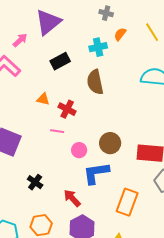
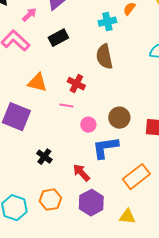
black rectangle: (60, 61) -> (58, 38), moved
orange triangle: (43, 99) -> (37, 83), moved, size x1.5
orange rectangle: (127, 202) -> (136, 177), turned 32

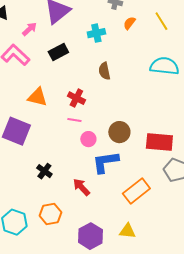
cyan cross: (107, 22) -> (96, 33), moved
brown semicircle: (104, 57) -> (104, 71), size x0.7
pink line: (66, 106) -> (74, 120), moved
purple hexagon: (91, 203) -> (90, 236), moved

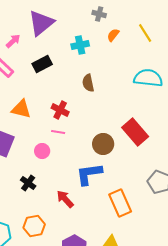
pink circle: (88, 139) -> (42, 151), moved
red rectangle: (159, 142) -> (135, 132), moved, turned 44
orange rectangle: (136, 191) -> (120, 203), turned -76

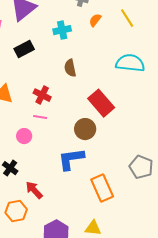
red rectangle: (135, 132) -> (101, 103), moved
red arrow: (65, 199) -> (34, 190), moved

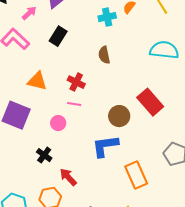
cyan cross: (62, 30) -> (107, 17), moved
black rectangle: (24, 49) -> (58, 36), turned -30
red rectangle: (101, 103) -> (150, 102), moved

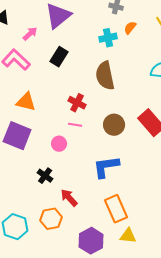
brown semicircle: (104, 55) -> (105, 76), size x1.6
orange triangle: (37, 81) -> (26, 102), moved
brown circle: (119, 116) -> (114, 125), moved
orange rectangle: (136, 175) -> (116, 209), moved

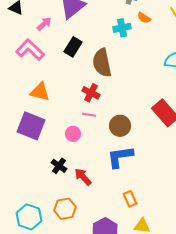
orange semicircle: (130, 28) -> (144, 18), turned -96
brown semicircle: (105, 76) -> (102, 63), moved
brown circle: (114, 125) -> (120, 126), moved
red arrow: (69, 198) -> (83, 177), moved
orange rectangle: (116, 209) -> (130, 199), size x0.6

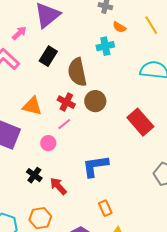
cyan cross: (122, 28) -> (105, 46), moved
orange triangle: (40, 92) -> (32, 106), moved
pink line: (89, 115) -> (64, 124), turned -48
brown circle: (120, 126) -> (95, 101), moved

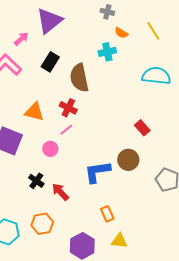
brown circle: (95, 101) -> (128, 160), moved
red rectangle: (140, 122) -> (142, 128), size x0.6

